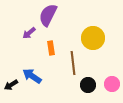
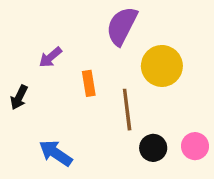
purple semicircle: (48, 15) -> (122, 26), moved
blue arrow: (32, 76) -> (56, 153), moved
black arrow: (11, 85) -> (19, 97), moved, turned -32

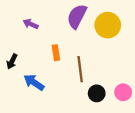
purple arrow: (50, 57) -> (31, 24), moved, turned 64
yellow circle: (162, 66) -> (108, 25), moved
blue arrow: (56, 153) -> (34, 82), moved

